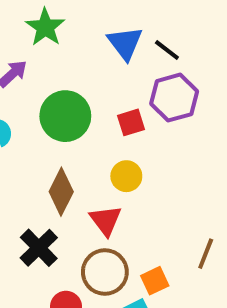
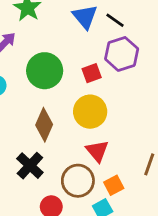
yellow circle: (126, 176) -> (90, 112), size x1.5
red triangle: (106, 220) -> (97, 151), moved

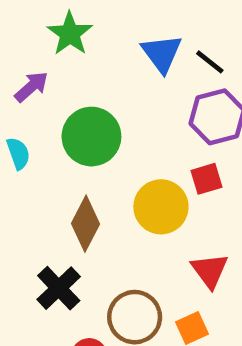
red square: (92, 73) -> (206, 179), moved
red triangle: (97, 151) -> (210, 270), moved

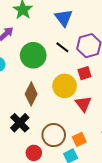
black line: (210, 62) -> (62, 47), moved
red triangle: (210, 270) -> (83, 104), moved

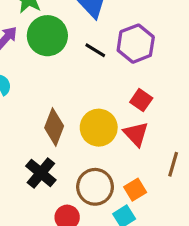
green circle: (33, 55) -> (47, 36), moved
red square: (85, 73) -> (141, 100), moved, turned -32
yellow circle: (65, 86) -> (99, 128), moved

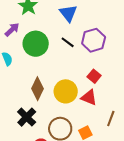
green circle: (47, 36) -> (36, 44), moved
red triangle: (136, 134) -> (89, 97), turned -30

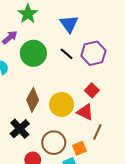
brown line: (111, 119) -> (97, 132), moved

